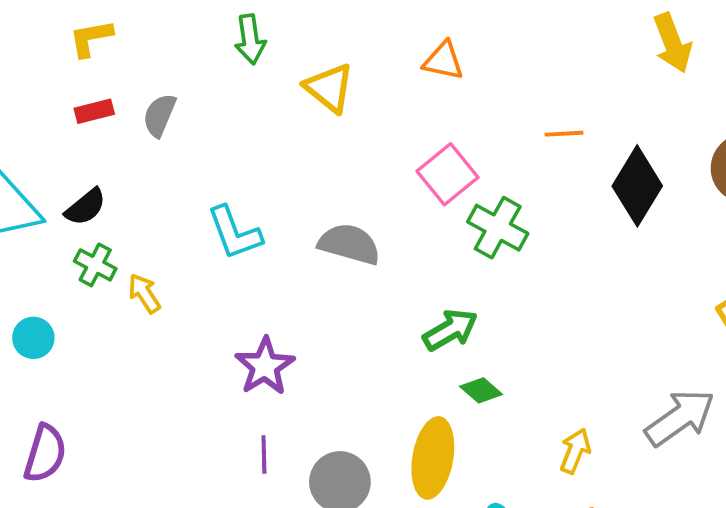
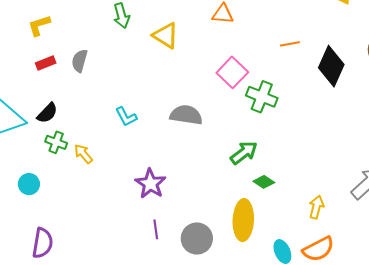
cyan L-shape: (234, 233) -> (126, 117), size x0.7

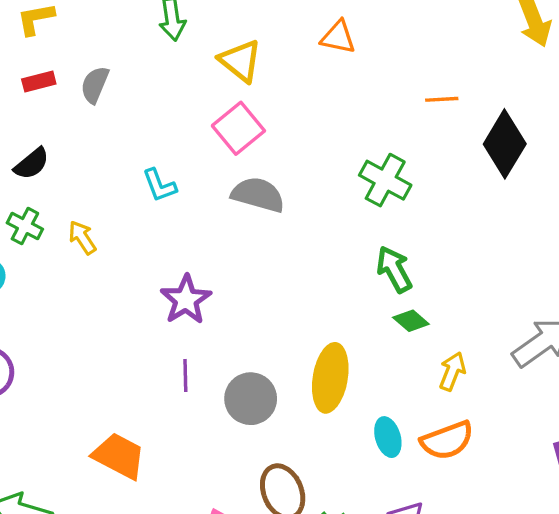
pink square: (232, 72) -> (238, 128), moved
green cross: (56, 142) -> (25, 226), moved
green arrow: (244, 153) -> (394, 269), moved, turned -88
green diamond: (264, 182) -> (411, 321), moved

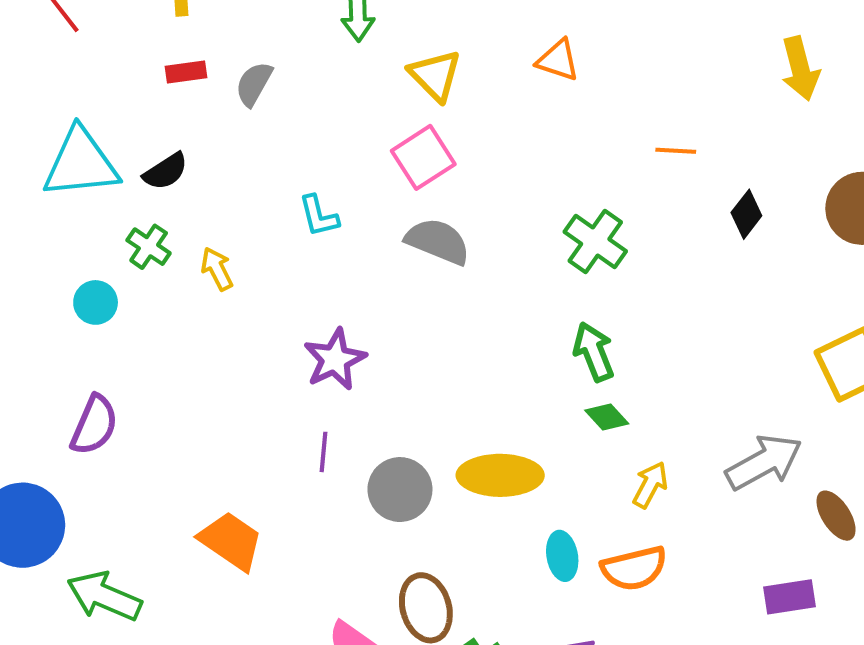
black diamond: (505, 144) -> (746, 214), size x0.6
yellow ellipse: (330, 378) -> (500, 475), turned 74

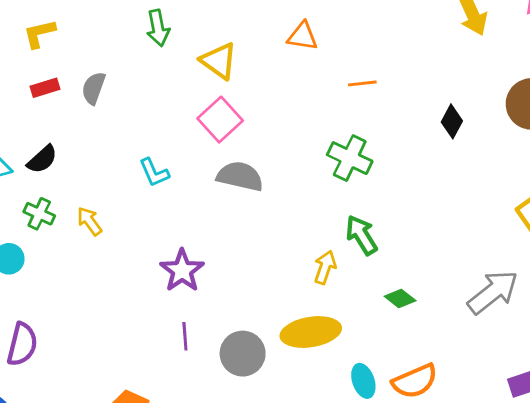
orange line: (676, 151) -> (362, 83), moved
green diamond: (607, 417) -> (400, 299), moved
yellow arrow: (650, 485) -> (325, 267), moved

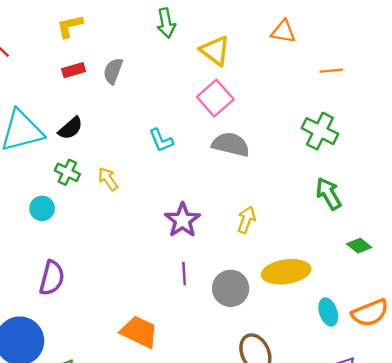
yellow arrow: (325, 267) -> (246, 220), moved

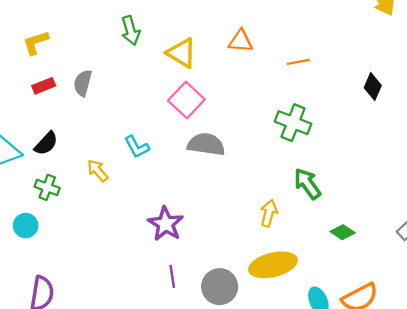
orange triangle: (283, 32) -> (241, 41), moved
yellow arrow: (108, 179) -> (98, 171), moved
yellow arrow: (246, 220) -> (269, 213), moved

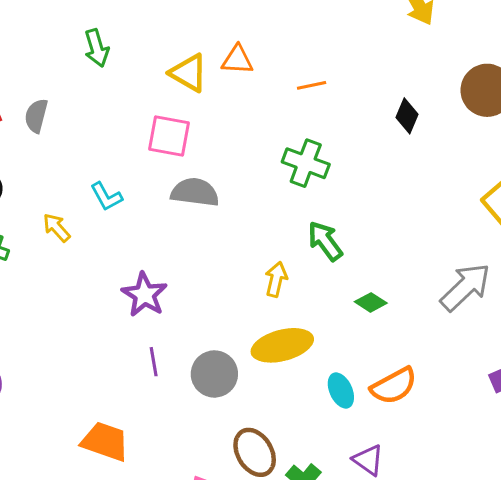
yellow triangle: (182, 53) -> (188, 73), moved
pink square: (186, 100) -> (169, 136), turned -32

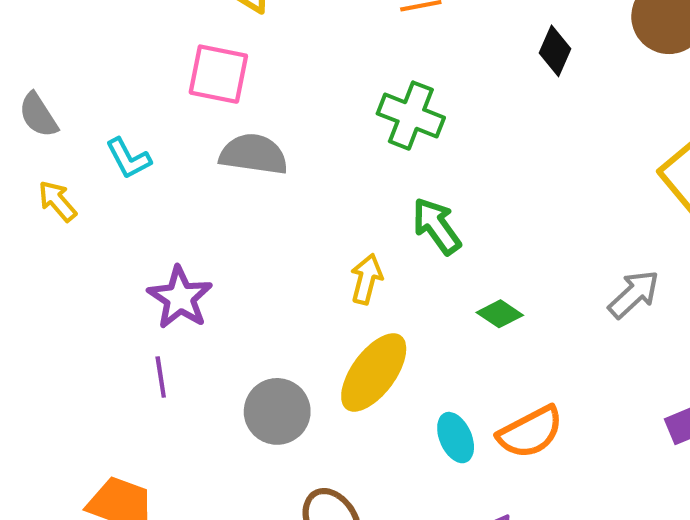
gray semicircle: (36, 116) -> (38, 115), moved, turned -48
gray arrow: (465, 287) -> (634, 294), size x0.7
yellow ellipse: (282, 345) -> (374, 372), turned -40
purple line: (154, 362) -> (161, 377), moved

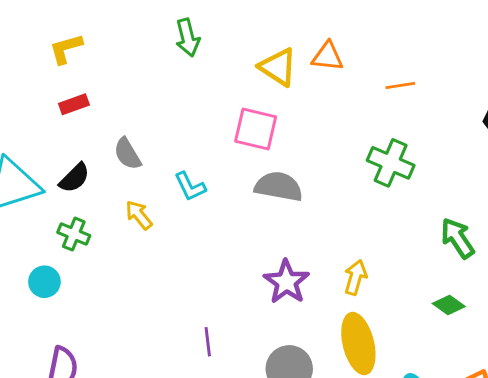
green arrow: (437, 226) -> (458, 238), moved
purple star: (180, 298) -> (286, 282), moved
yellow ellipse: (374, 372) -> (358, 344), turned -52

